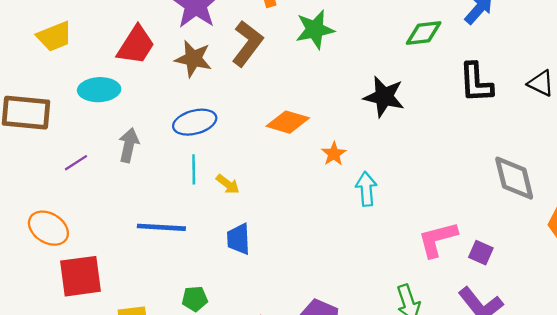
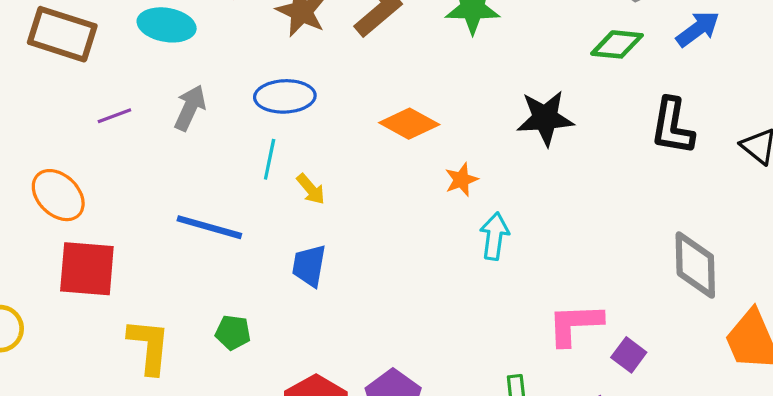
black star: (384, 97) -> (545, 118), turned -30

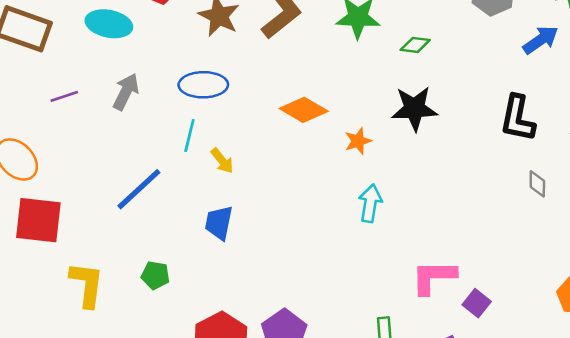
green diamond: (617, 44) -> (415, 45), moved, size x0.7
orange star: (461, 180) -> (358, 141), moved
blue line: (209, 227) -> (139, 189), turned -60
gray diamond: (695, 265) -> (537, 184), moved, size x0.5

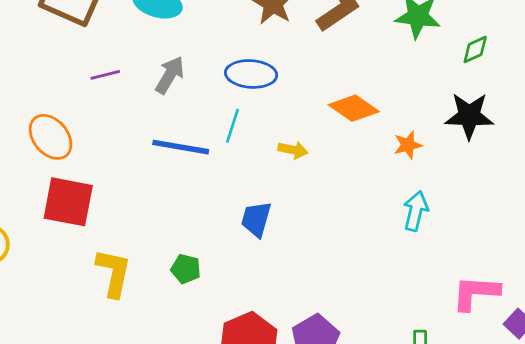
green diamond: (415, 45) -> (475, 49), turned -36
yellow arrow: (222, 161) -> (293, 150), moved, turned -44
blue line: (139, 189) -> (181, 147), moved, turned 48

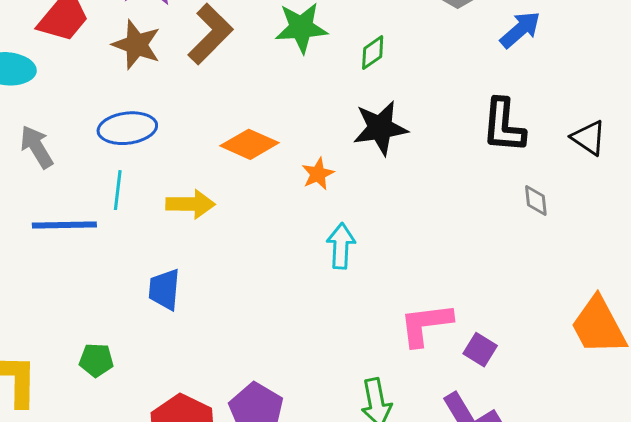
gray arrow: (170, 75) -> (37, 147), turned -51
yellow arrow: (293, 150) -> (190, 204), size x1.4

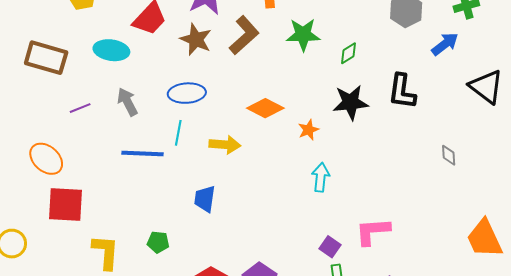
black L-shape: (504, 126) -> (402, 91), moved
black triangle: (589, 138) -> (486, 87), moved, size x1.5
purple square: (480, 350) -> (330, 247), moved

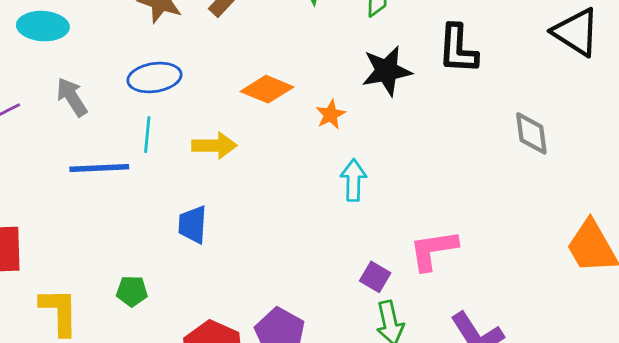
gray diamond: (449, 155) -> (531, 133), size x1.5

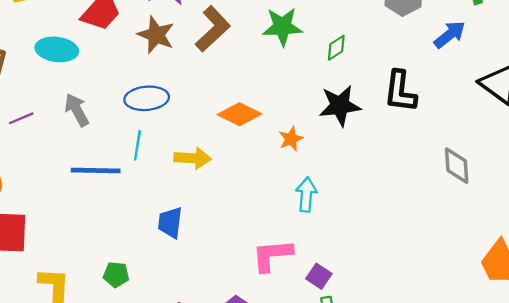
pink L-shape: (433, 250) -> (272, 255), moved

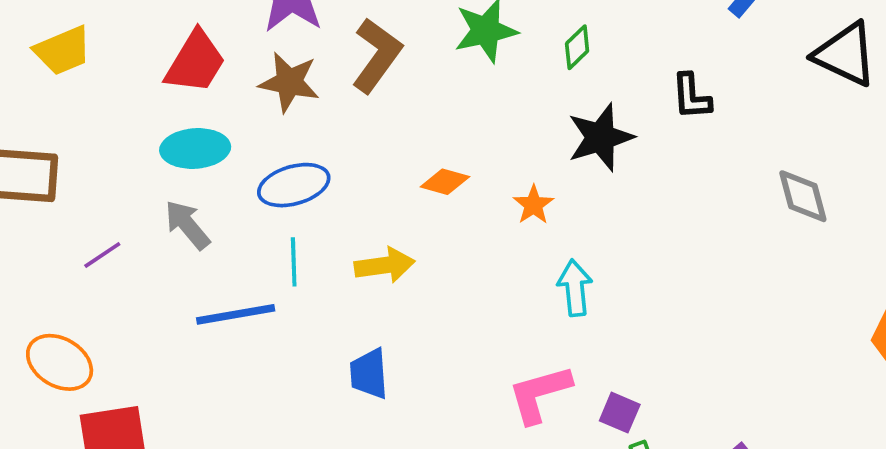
cyan ellipse: (57, 49) -> (195, 149), moved
black L-shape: (400, 91) -> (691, 96), size x0.7
orange diamond: (239, 114) -> (445, 182), size x0.7

